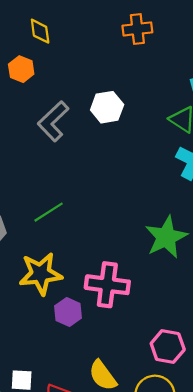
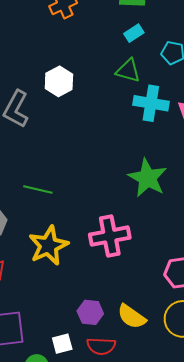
green line: (49, 212) -> (38, 190), turned 64
purple hexagon: (68, 312) -> (90, 312), moved

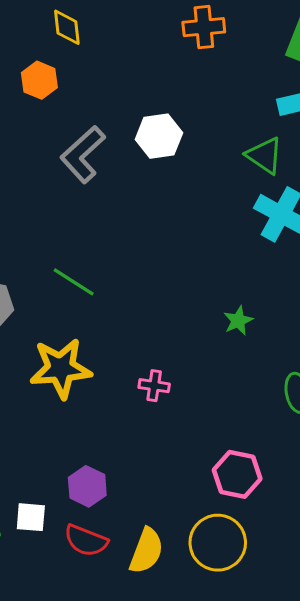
green star: (147, 178) -> (238, 321), size x0.5
pink cross: (110, 236) -> (154, 386), size x0.5
yellow semicircle: (132, 317) -> (146, 551), moved, turned -124

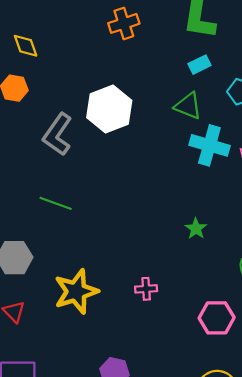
white hexagon: (159, 136) -> (109, 109), size x1.4
green line: (74, 282) -> (56, 203), moved
pink hexagon: (237, 474) -> (217, 318), moved

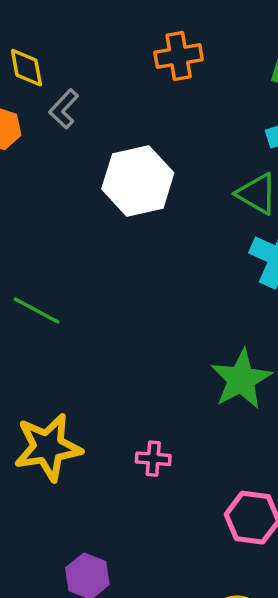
gray L-shape: (58, 134) -> (64, 109), moved, size x0.6
green star: (196, 229) -> (241, 379), size x1.8

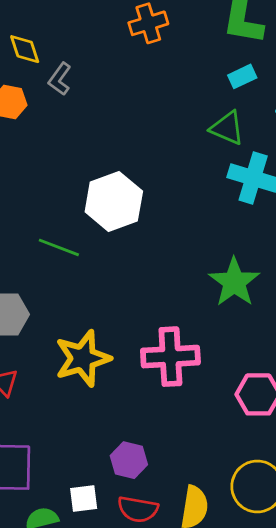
white hexagon: (138, 181) -> (114, 202), moved
pink cross: (153, 459) -> (170, 357), size x2.0

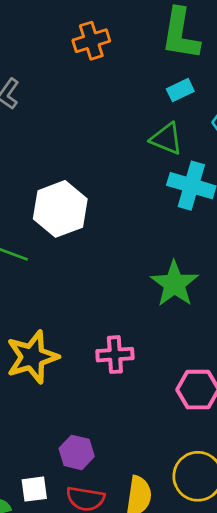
pink cross: (170, 357) -> (115, 355), size x0.7

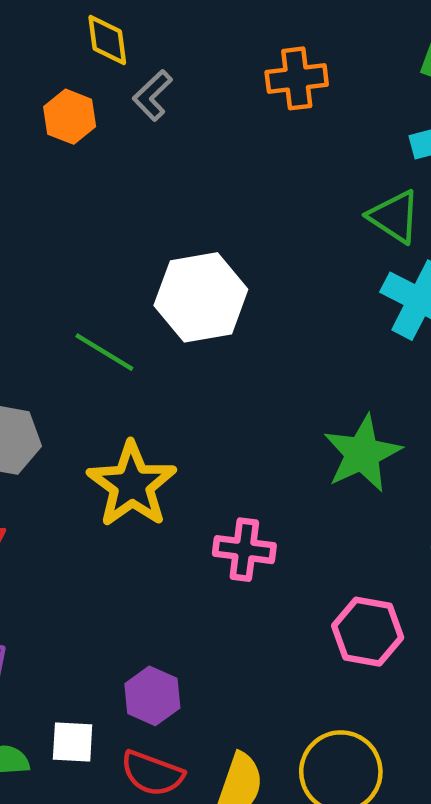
orange cross: (91, 41) -> (297, 78), moved
yellow star: (32, 357) -> (132, 485), moved, turned -30

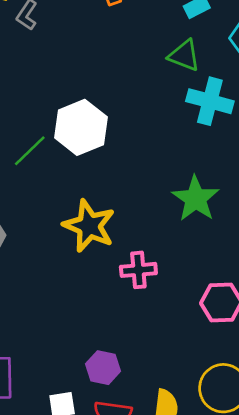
green line: (104, 352) -> (30, 151), moved, turned -63
yellow star: (132, 485) -> (89, 226), moved

